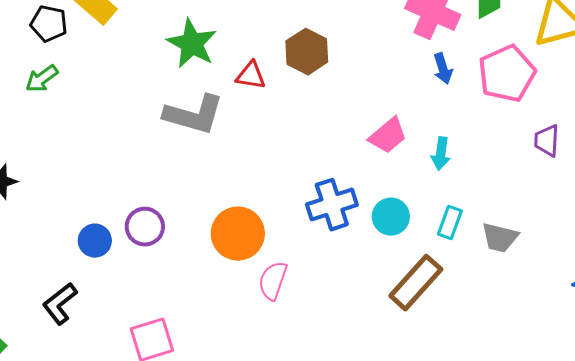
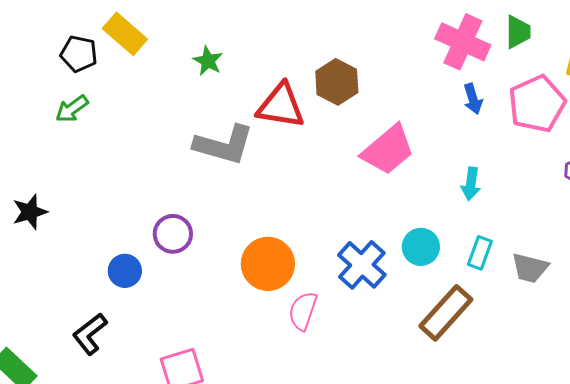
green star: (192, 44) -> (208, 61), moved, size x0.6
red triangle: (251, 76) -> (281, 106), size x1.6
pink trapezoid: (388, 136) -> (388, 150), moved, size x1.4
blue cross: (332, 205) -> (362, 265), moved, turned -30
purple circle: (145, 227) -> (173, 234), moved

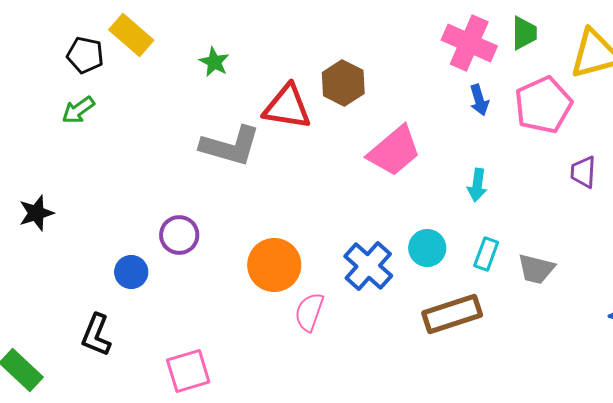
brown rectangle: (446, 313) -> (452, 314), turned 30
black L-shape: (90, 334) -> (96, 335), turned -30

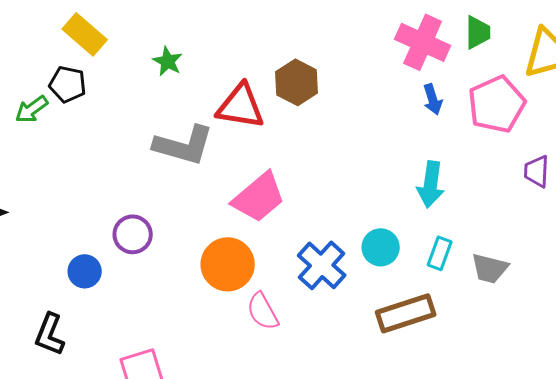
black pentagon: (85, 55) -> (68, 84), moved
pink trapezoid: (394, 151) -> (259, 197), moved
cyan arrow: (477, 185) -> (431, 184), size x1.4
pink semicircle: (309, 312) -> (263, 311), turned -48

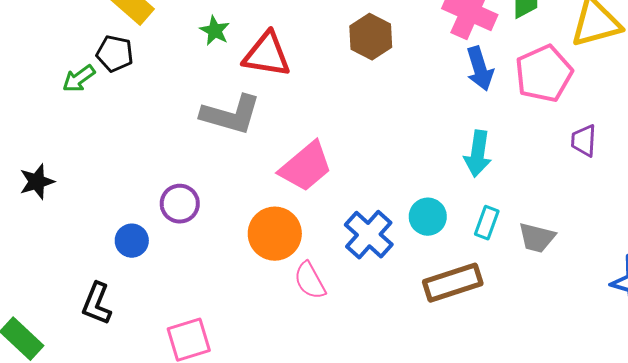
brown hexagon: (297, 82) -> (371, 37), moved
blue arrow: (433, 99) -> (480, 69), size x1.4
red triangle: (241, 106) -> (267, 55), moved

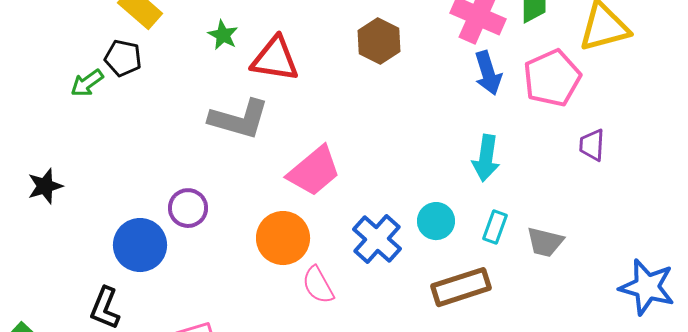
blue circle: (132, 241) -> (140, 245), size x1.6

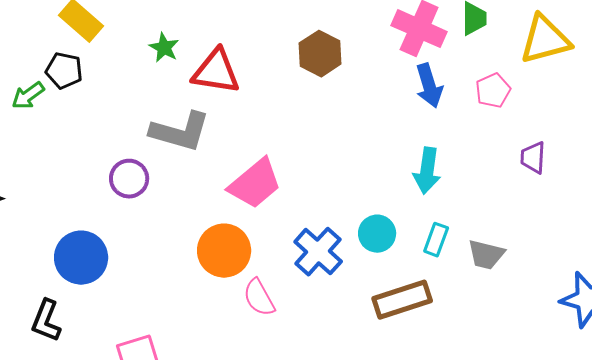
pink pentagon: (552, 78) -> (493, 91), size x0.6
purple circle: (188, 208) -> (129, 179), moved

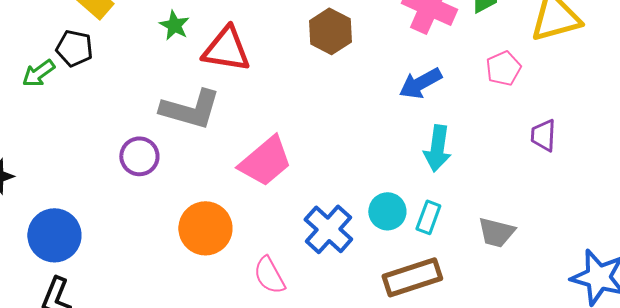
blue arrow: (429, 86) -> (420, 83), moved, turned 78
cyan rectangle: (436, 240) -> (428, 217), moved
orange circle: (224, 251) -> (205, 228), moved
blue circle: (81, 258) -> (54, 235), moved

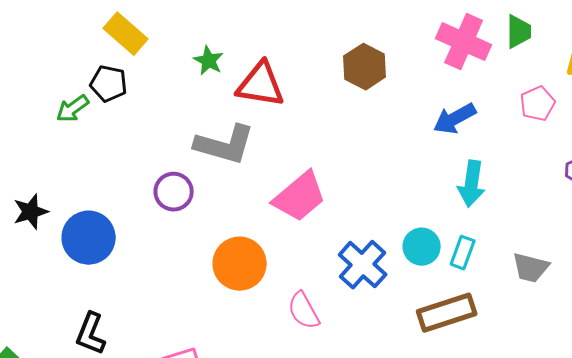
blue circle: (54, 235) -> (89, 238), moved

